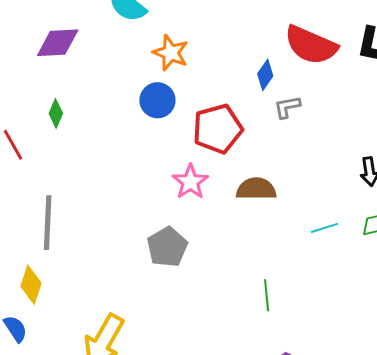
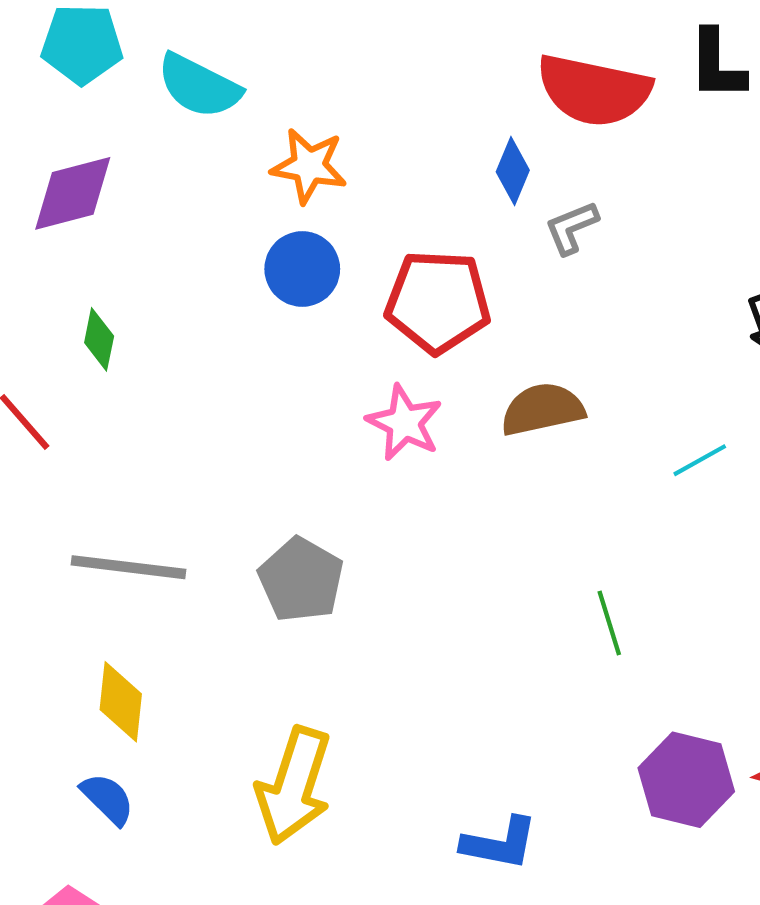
red pentagon: (218, 129) -> (438, 302), turned 30
gray line: (48, 223) -> (128, 567), turned -74
gray pentagon: (167, 247) -> (301, 580), moved

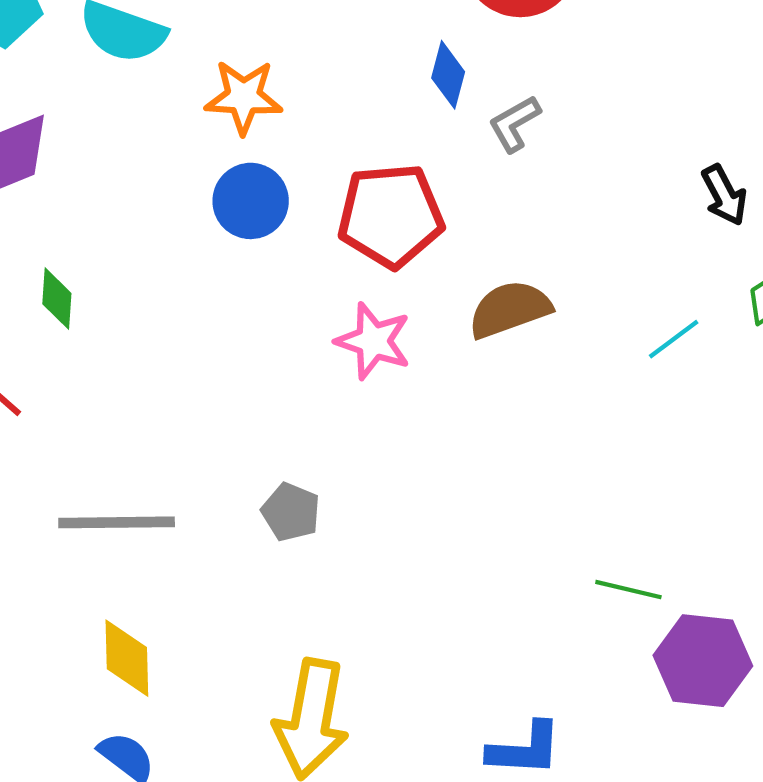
gray pentagon: (301, 580) -> (291, 512), size x0.7
green line: (609, 623) -> (628, 590), moved, turned -52

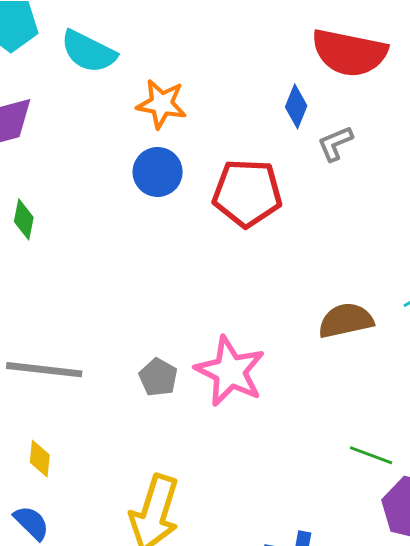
brown semicircle: (510, 309) -> (346, 320), moved
pink star: (373, 341) -> (230, 371), moved, size x1.4
yellow diamond: (127, 658) -> (40, 459), size x0.7

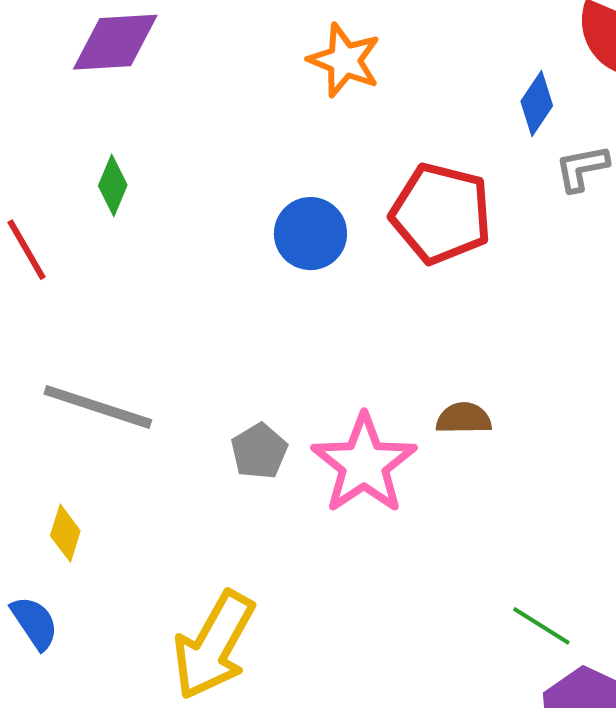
blue circle: (158, 172) -> (310, 234), moved
brown semicircle: (346, 320) -> (464, 418), moved, size x0.7

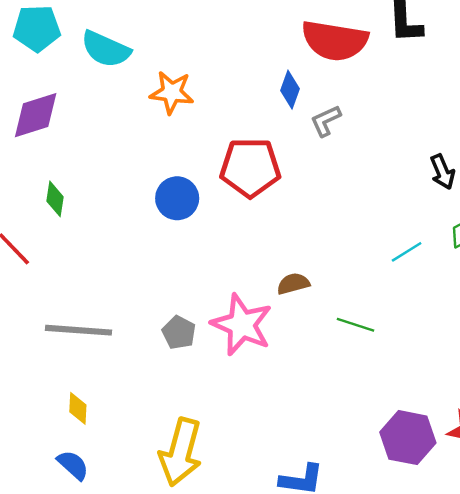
green line: (541, 626) -> (355, 325), moved

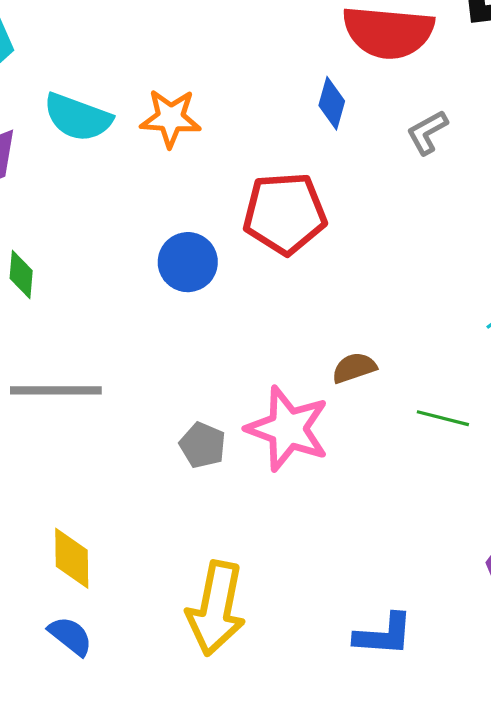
cyan semicircle: (106, 49) -> (78, 117), moved
gray L-shape: (326, 121) -> (427, 132), moved
gray line: (78, 330) -> (56, 390), moved
yellow diamond: (78, 408) -> (72, 558), size x1.4

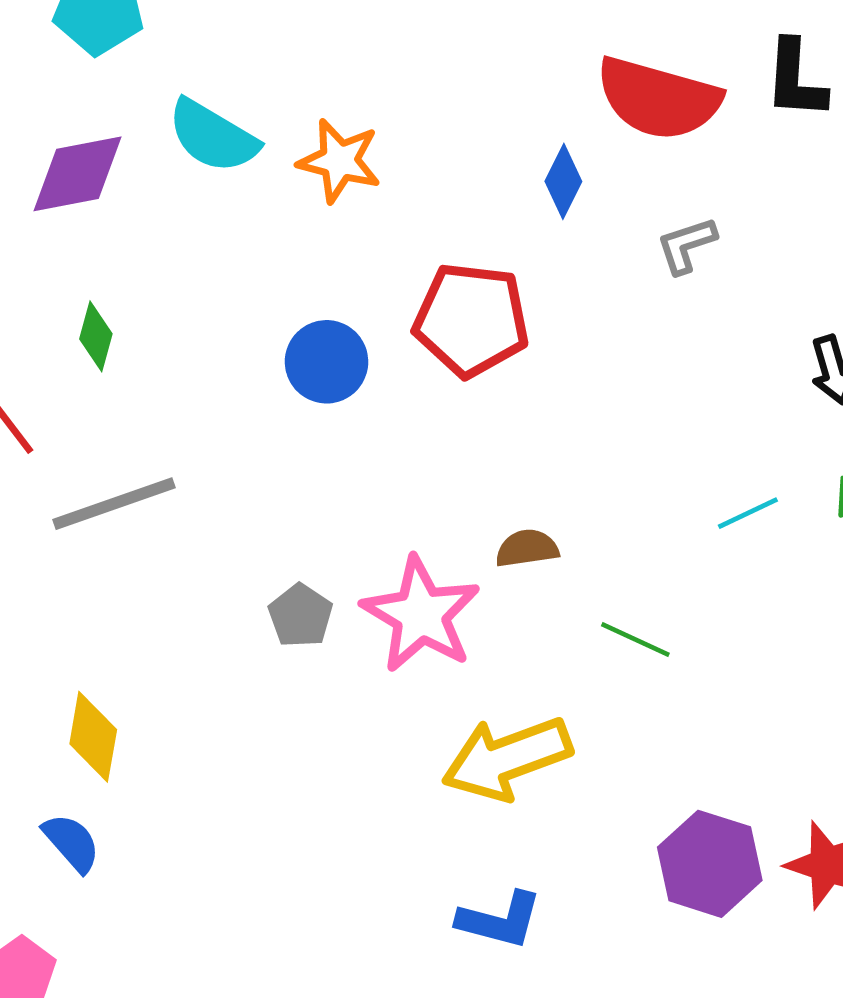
gray line: (56, 390) -> (114, 504), turned -30
yellow arrow: (216, 608) -> (507, 758), moved, turned 48

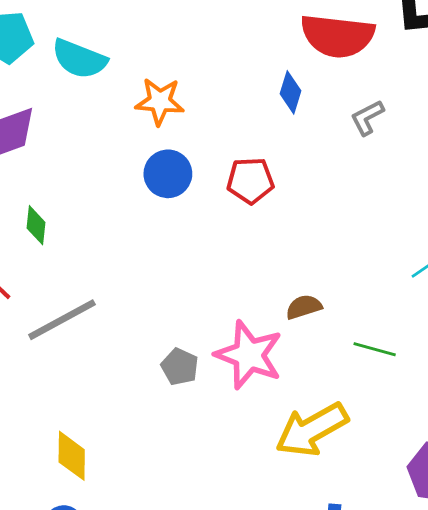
cyan semicircle: (213, 136) -> (79, 59), moved
red pentagon: (471, 320) -> (250, 181), size x0.7
blue circle: (327, 362) -> (168, 174), moved

